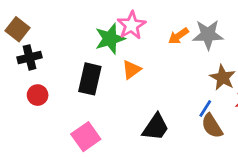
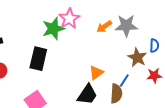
orange triangle: (131, 70) -> (96, 73), moved
brown semicircle: (212, 126) -> (116, 94), moved, turned -144

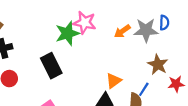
pink star: (69, 19) -> (85, 23), turned -30
blue semicircle: (154, 46) -> (164, 23), moved
black rectangle: (38, 59) -> (51, 66), turned -40

